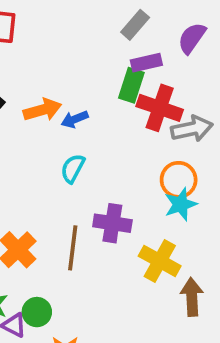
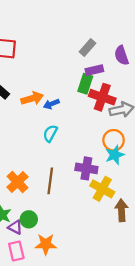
purple semicircle: (192, 38) -> (121, 55), turned -54
purple cross: (112, 223) -> (86, 168), moved

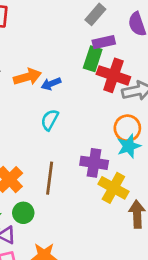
green circle: (29, 219) -> (23, 213), moved

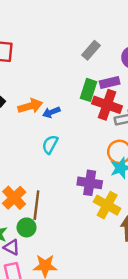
purple rectangle: (104, 42) -> (110, 82), moved
brown line: (50, 178) -> (36, 205), moved

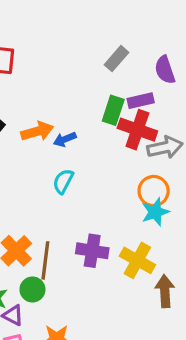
purple cross: (90, 183) -> (92, 251), moved

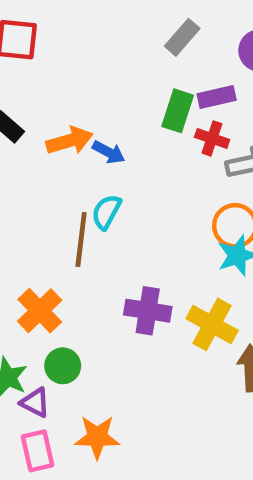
red cross: (137, 130) -> (212, 138), size x0.6
blue arrow: (65, 139) -> (109, 152), turned -130
brown line: (45, 260) -> (81, 239), moved

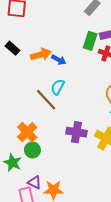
brown line: (81, 239) -> (46, 100), turned -50
green circle: (63, 366) -> (32, 150), moved
purple triangle: (35, 403) -> (35, 183), moved

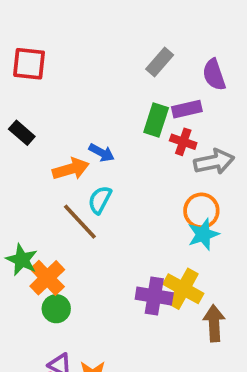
orange arrow: (41, 55) -> (71, 169), moved
purple cross: (77, 132) -> (154, 296), moved
green star: (13, 163) -> (22, 260), moved

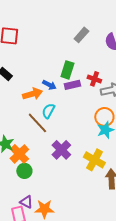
purple rectangle: (187, 109) -> (72, 85), moved
green rectangle: (156, 120) -> (67, 70), moved
purple cross: (154, 296) -> (61, 150), moved, turned 36

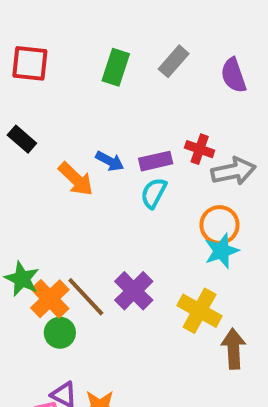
green rectangle: (67, 70) -> (116, 67), moved
orange arrow: (32, 94) -> (76, 179), turned 60
cyan semicircle: (48, 111) -> (154, 193), moved
brown line: (37, 123) -> (86, 297), moved

